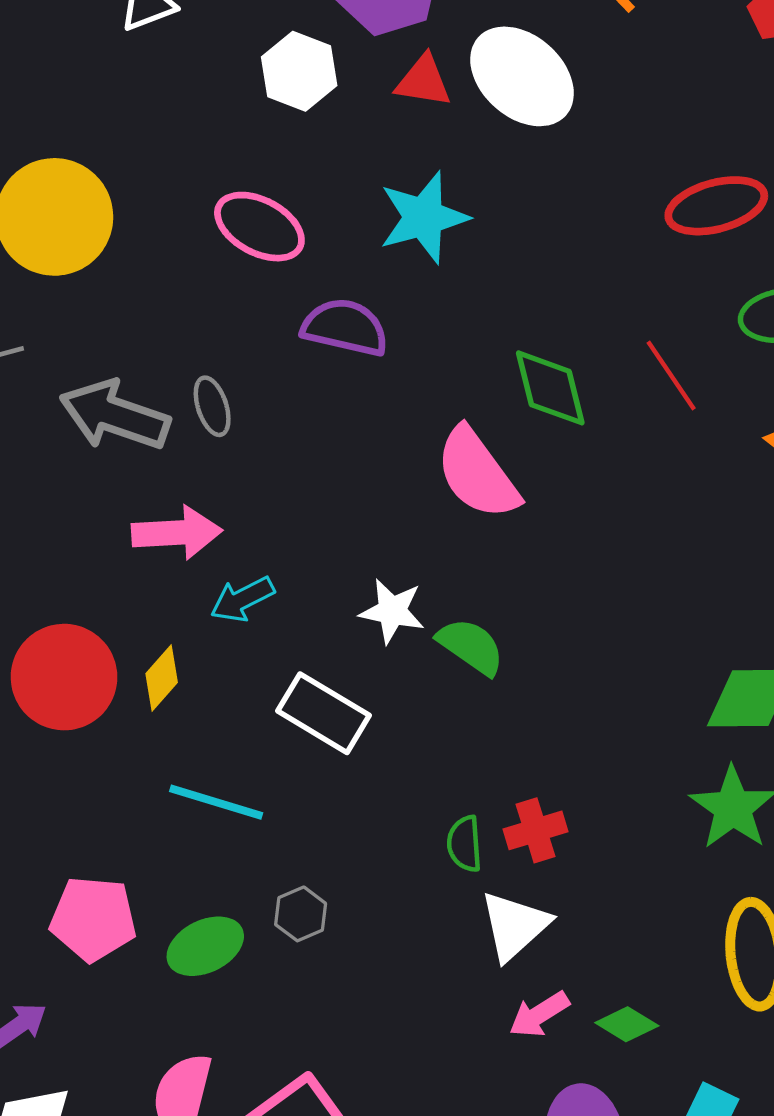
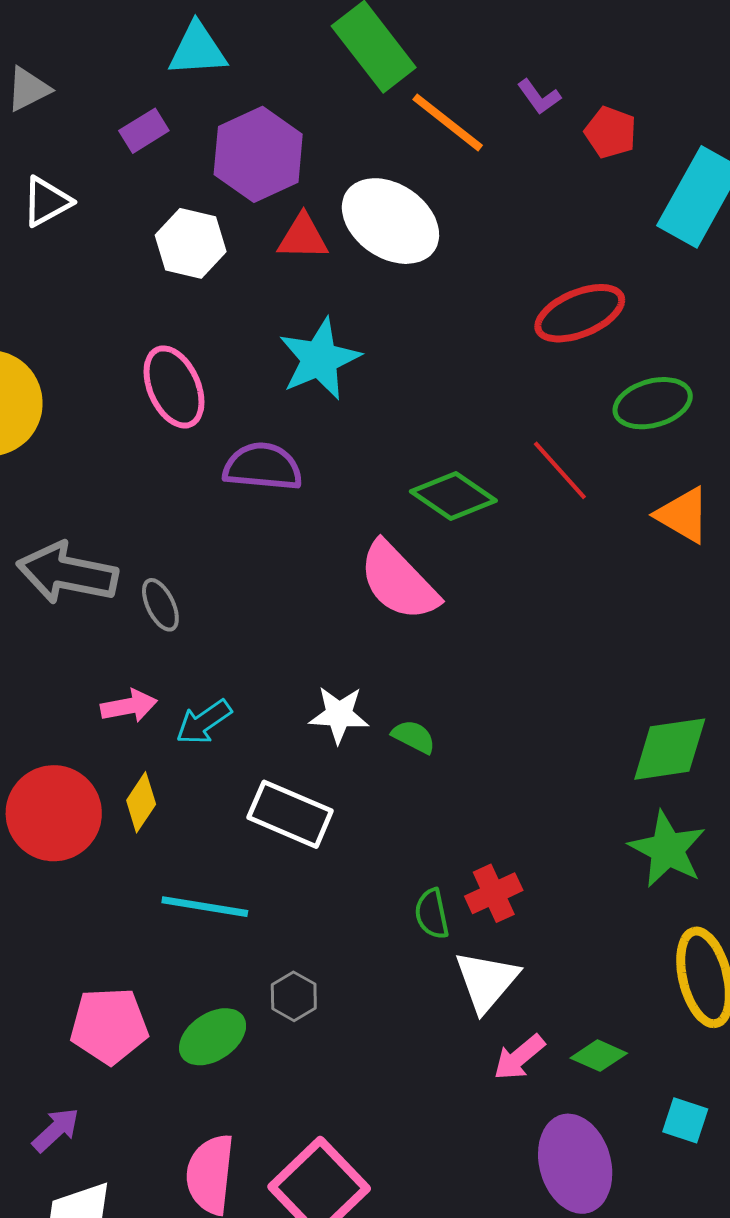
pink ellipse: (259, 227) -> (174, 387), turned 46
green diamond: (550, 388) -> (453, 496), turned -34
gray ellipse: (212, 406) -> (160, 605), moved
pink arrow: (177, 533) -> (129, 706), moved, size x0.7
green semicircle: (471, 646) -> (414, 737), size x0.7

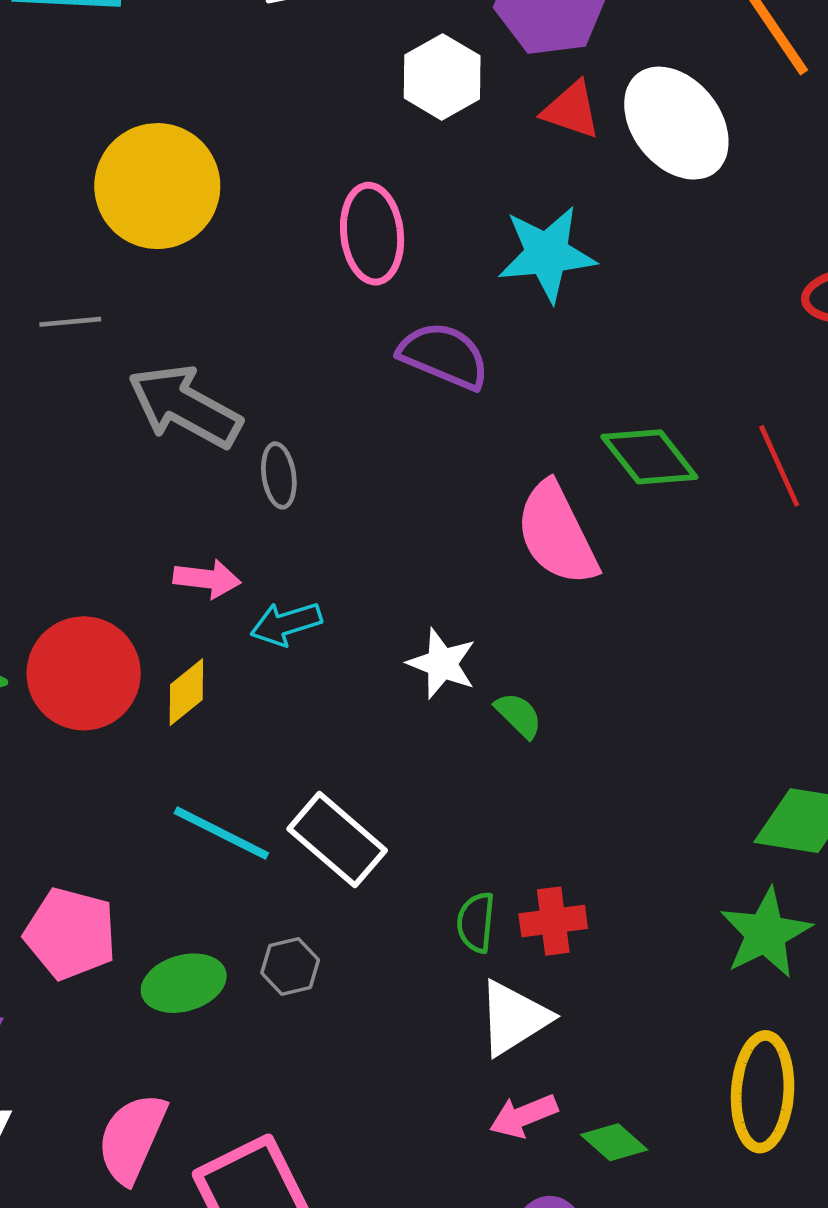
white rectangle: (290, 814) -> (337, 840), moved

